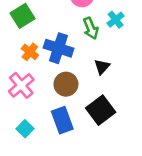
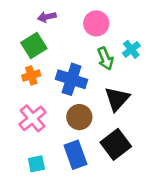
orange cross: (30, 52) -> (31, 75), moved, turned 35
black triangle: (102, 67) -> (117, 99), size x1.5
cyan square: (25, 129) -> (36, 164), turned 35

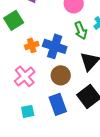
green square: (34, 46) -> (14, 20), moved
orange cross: (31, 75) -> (32, 45), moved

